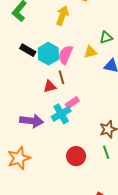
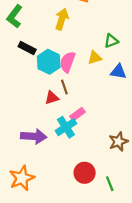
black rectangle: (28, 50) -> (27, 48), moved
green line: (106, 152) -> (110, 184), moved

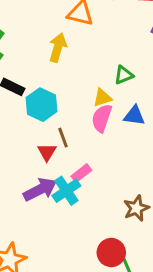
pink semicircle: (67, 62) -> (102, 118), moved
red triangle: (52, 98) -> (47, 152), turned -40
purple arrow: (34, 136) -> (40, 189), moved, turned -30
red circle: (85, 173) -> (111, 253), moved

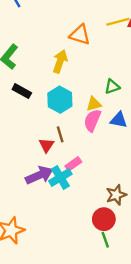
cyan hexagon: (42, 105) -> (60, 100), moved
red circle: (111, 253) -> (104, 219), moved

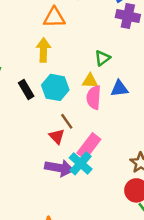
black rectangle: (22, 91) -> (26, 89), moved, turned 48
yellow triangle: (94, 104) -> (90, 81), turned 35
pink rectangle: (73, 164) -> (89, 146), size x1.5
purple arrow: (39, 175) -> (59, 168), turned 52

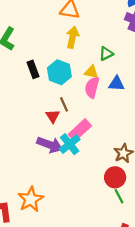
yellow arrow: (43, 50) -> (72, 37), moved

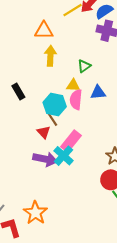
cyan hexagon: (59, 72) -> (55, 105), moved

